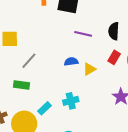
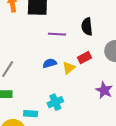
red rectangle: (114, 57) -> (84, 58), moved, turned 40
cyan rectangle: (44, 108) -> (31, 114), turned 56

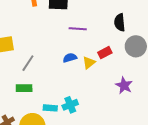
black semicircle: (87, 27) -> (120, 22), moved
cyan cross: (55, 102) -> (70, 105), moved

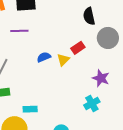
purple line: (78, 29) -> (19, 31), moved
cyan cross: (70, 105) -> (92, 103), moved

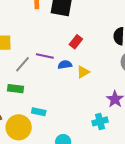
purple line: (19, 31) -> (45, 56), moved
red rectangle: (78, 48) -> (76, 42), moved, turned -32

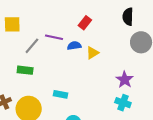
cyan rectangle: (39, 112) -> (60, 94), moved
cyan cross: (100, 121) -> (123, 103), moved, turned 35

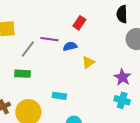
yellow triangle: (92, 53) -> (88, 62), moved

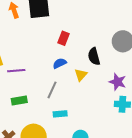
black semicircle: (122, 14) -> (94, 56), moved
purple line: (49, 39) -> (16, 71), moved
gray line: (28, 49) -> (52, 90), moved

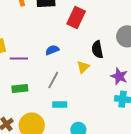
red rectangle: (63, 38) -> (76, 17), moved, size x1.5
blue semicircle: (60, 63) -> (52, 50), moved

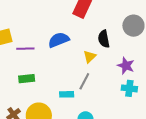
blue semicircle: (52, 50) -> (59, 40), size x1.5
gray line: (53, 80) -> (84, 81), moved

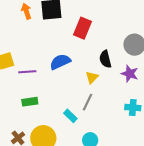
purple star: (126, 66) -> (130, 74), moved
cyan rectangle: (67, 94) -> (70, 116), turned 48

